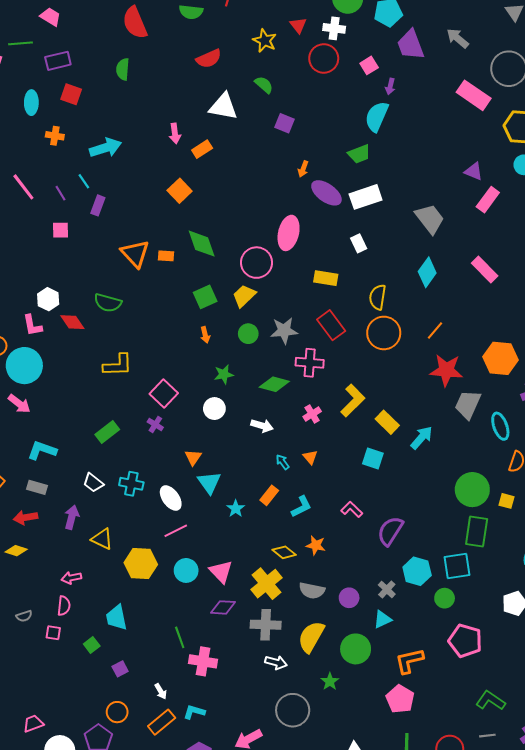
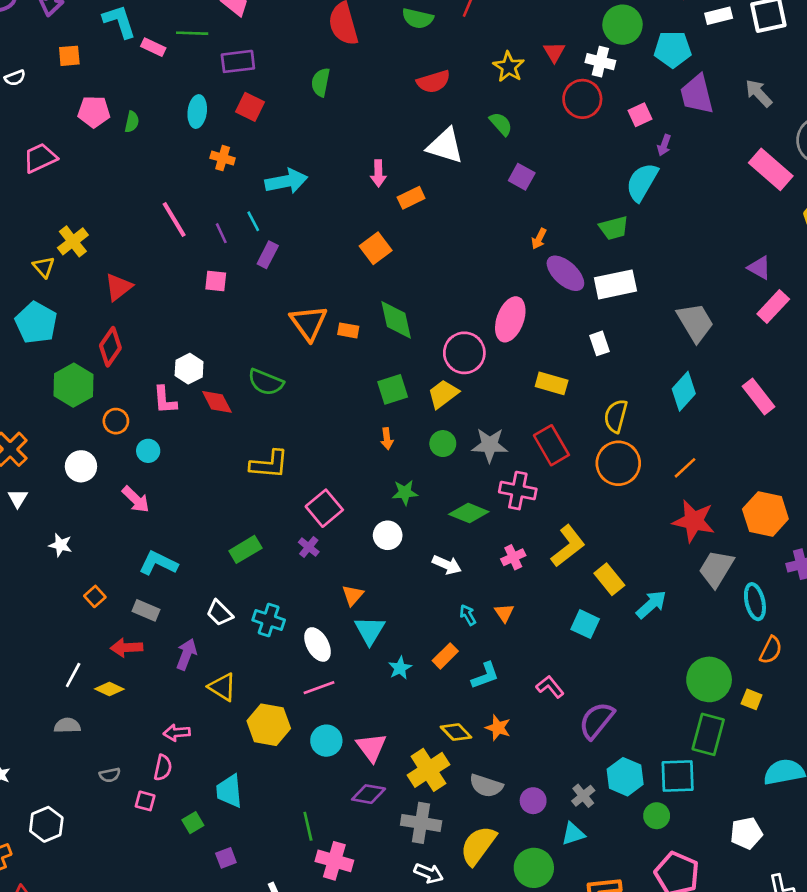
cyan circle: (24, 366) -> (148, 451), size x0.5

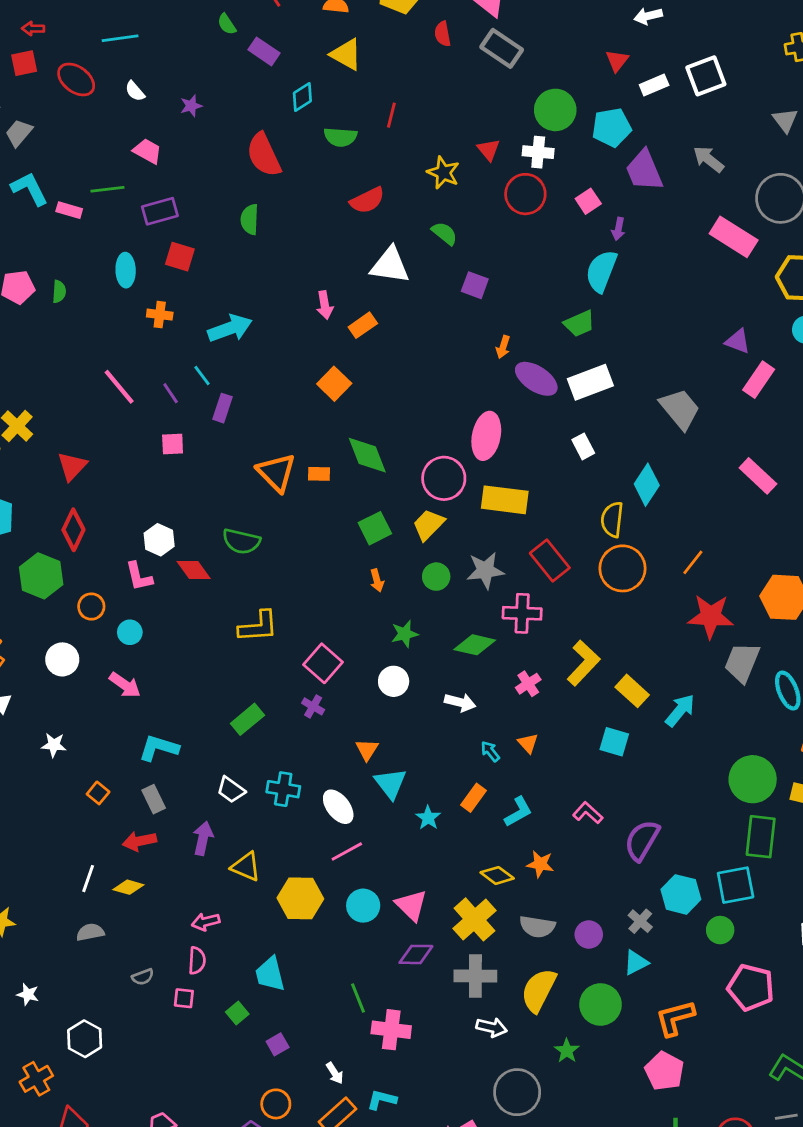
yellow rectangle: (552, 383) -> (505, 500), moved, size x1.4
cyan diamond: (684, 391) -> (647, 485), moved
gray rectangle: (146, 610) -> (154, 799), turned 50

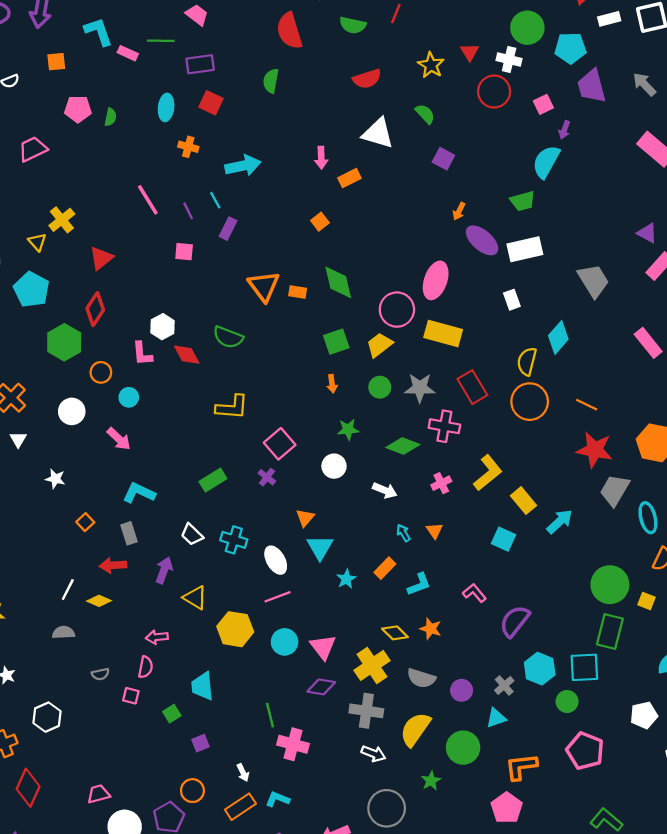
orange square: (334, 384) -> (320, 222), size x0.7
orange line: (693, 562) -> (587, 405), turned 70

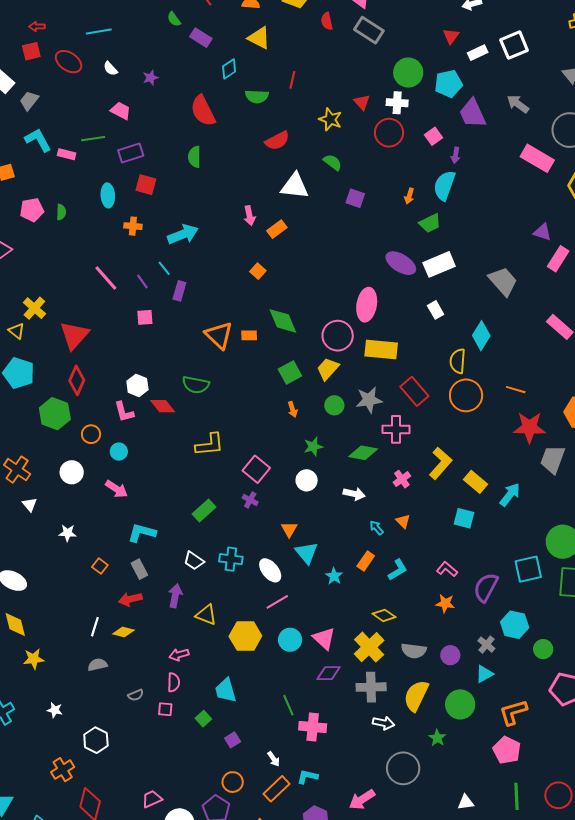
orange arrow: (459, 211) -> (409, 196), moved
red triangle: (101, 258) -> (74, 335), size x1.4
orange star: (431, 629) -> (445, 603), moved
cyan square: (584, 667) -> (528, 569), moved

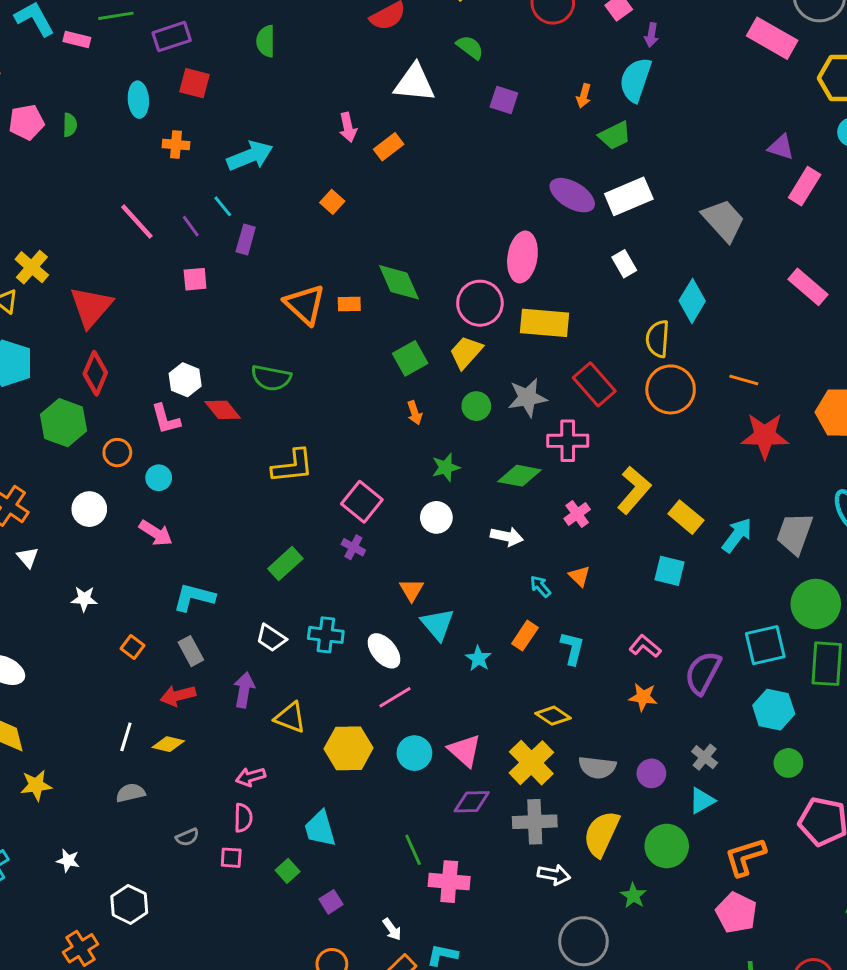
orange square: (258, 271) -> (332, 202), moved
gray trapezoid: (553, 459) -> (795, 533), moved
cyan L-shape: (398, 570) -> (572, 648), turned -45
cyan hexagon: (515, 625) -> (774, 710), moved

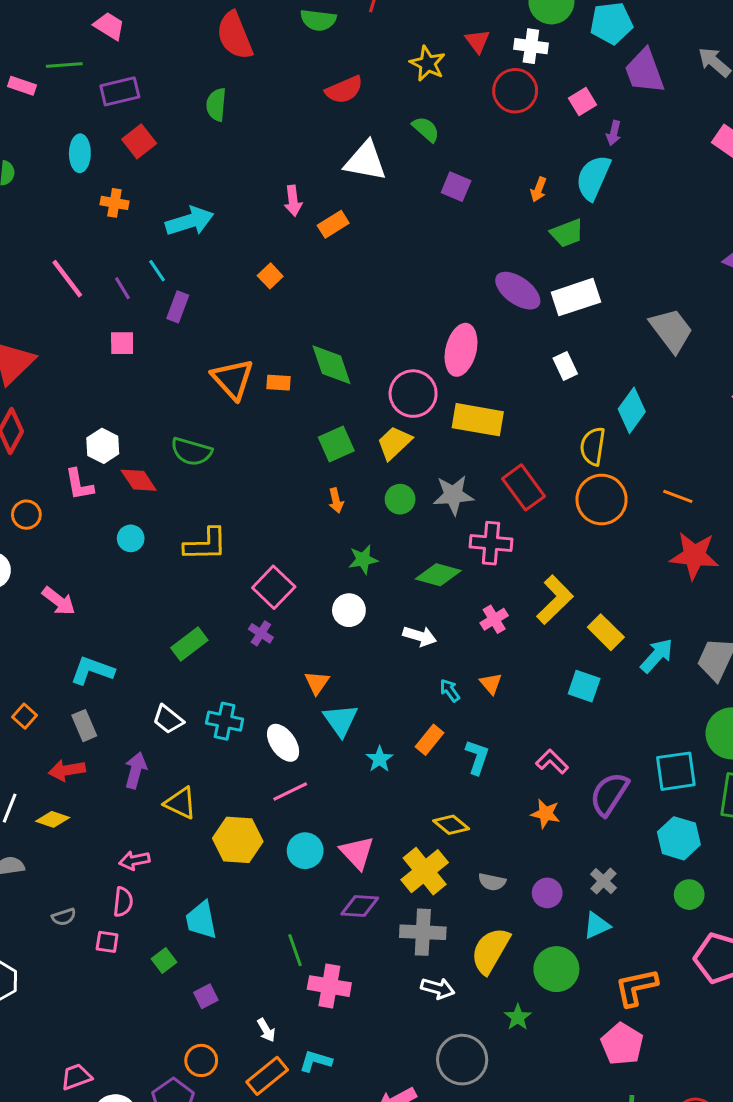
red square: (195, 83) -> (139, 141), turned 32
cyan circle: (159, 478) -> (131, 538), moved
gray semicircle: (597, 767) -> (492, 882), size x0.7

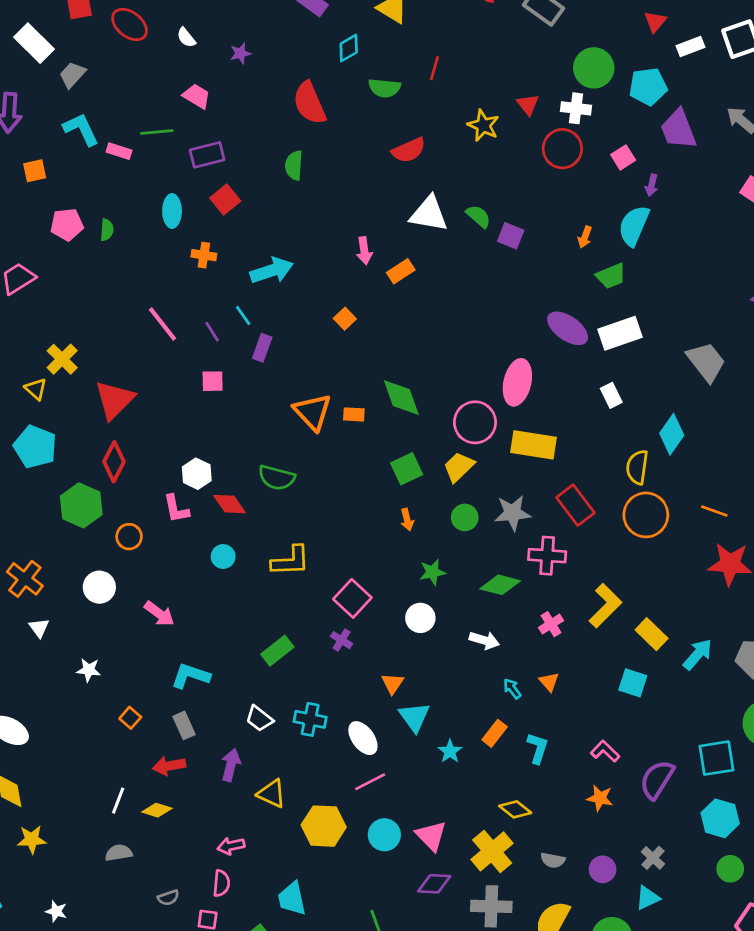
green semicircle: (426, 129) -> (478, 216), moved

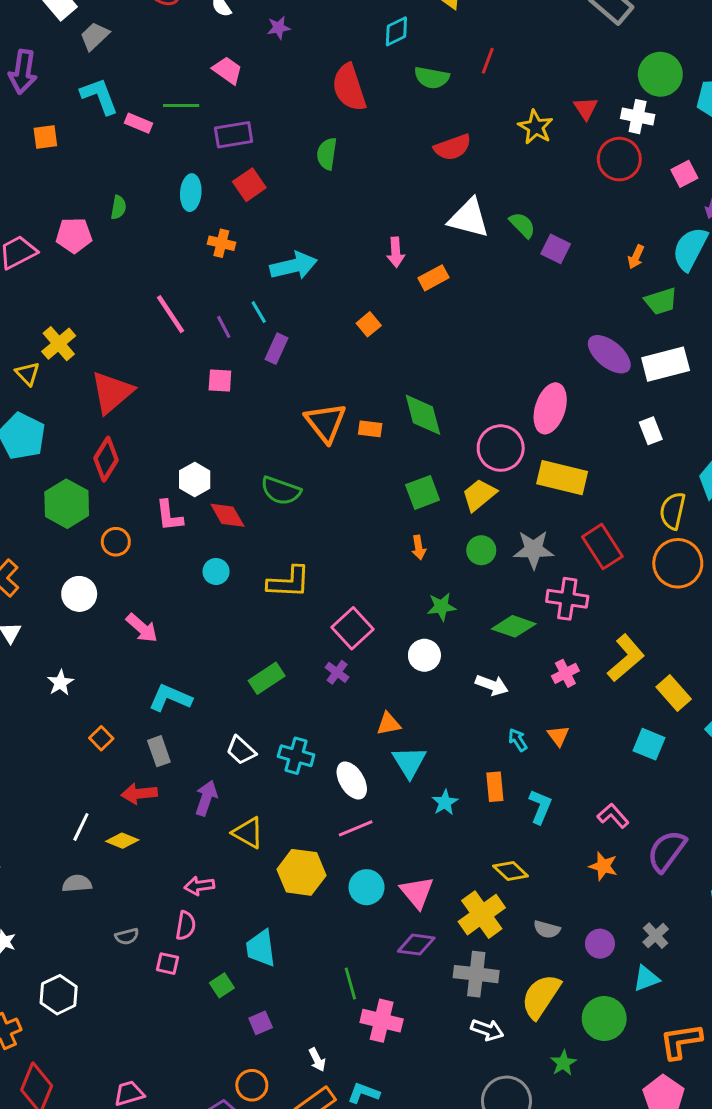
pink pentagon: (67, 224) -> (74, 235), moved
white star: (89, 670) -> (60, 683), turned 30
orange triangle: (393, 683) -> (389, 724), turned 40
orange rectangle: (495, 733) -> (495, 787), turned -48

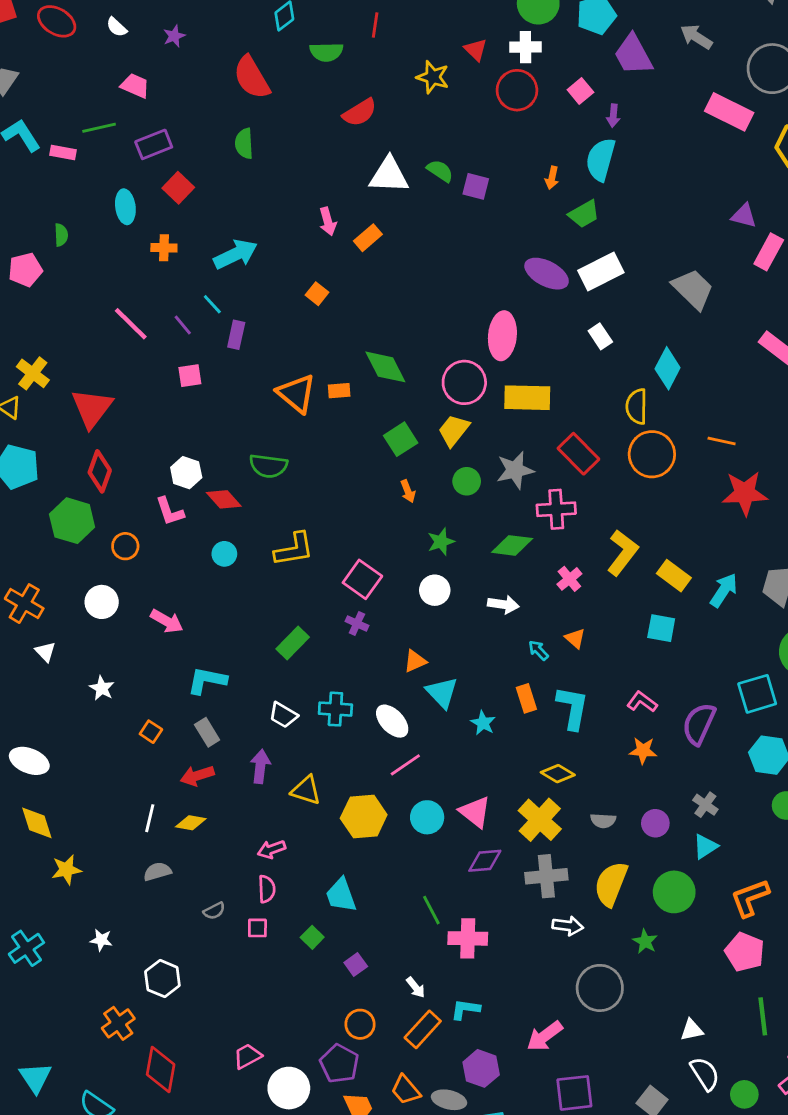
cyan L-shape: (540, 807) -> (573, 708), size x1.4

